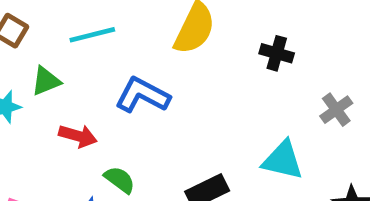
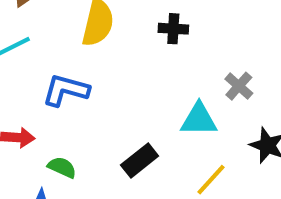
gray cross: (336, 110) -> (239, 86), moved

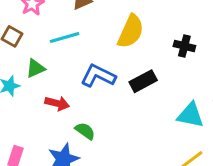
black rectangle: (140, 161) -> (143, 81), moved

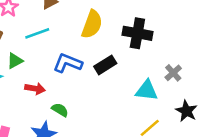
black cross: (184, 46) -> (137, 33), size x1.6

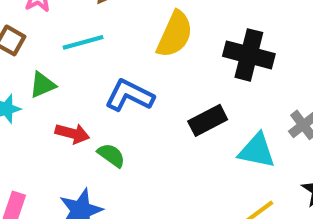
black rectangle: (105, 65) -> (208, 120), moved
green semicircle: (60, 110) -> (111, 155), moved

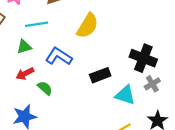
black cross: (249, 55) -> (143, 58), moved
green triangle: (42, 85) -> (24, 47), moved
red arrow: (72, 133) -> (25, 74), turned 132

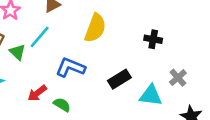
cyan line: (37, 24) -> (40, 37), turned -30
green triangle: (24, 47) -> (17, 52), moved, turned -49
black cross: (143, 58) -> (153, 39), moved, size x0.6

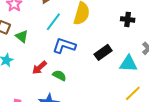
cyan line: (40, 37) -> (53, 22), moved

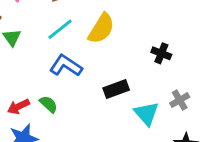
cyan triangle: (129, 64) -> (146, 113), turned 30
red arrow: (39, 68) -> (18, 107), moved

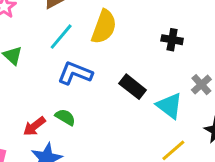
black rectangle: (116, 89) -> (133, 87), turned 70

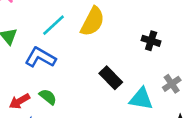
blue L-shape: (75, 73) -> (40, 57), moved
cyan triangle: (170, 106) -> (141, 99), turned -35

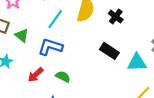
black cross: (151, 41) -> (116, 17), moved, turned 32
red arrow: (19, 101) -> (36, 75), moved

